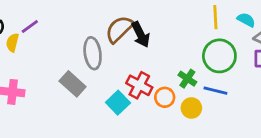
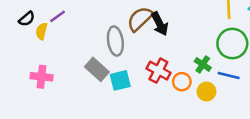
cyan square: (118, 103) -> (120, 80), moved, turned 30

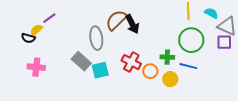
black semicircle: (27, 19) -> (28, 38), moved, turned 56
yellow semicircle: (42, 31) -> (36, 30), turned 32
green cross: (203, 64) -> (167, 57), turned -32

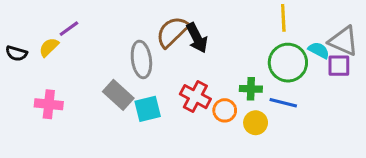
cyan semicircle: (211, 13) -> (319, 50), moved
black semicircle: (28, 38) -> (16, 53), moved

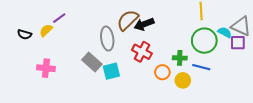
black arrow: (197, 38) -> (144, 24), turned 96
red cross: (195, 97) -> (142, 52), moved

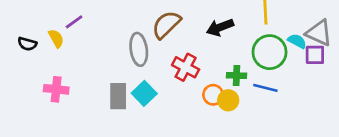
black arrow: (144, 24) -> (220, 27), moved
yellow semicircle: (46, 30) -> (56, 38), turned 104
gray rectangle: (92, 62) -> (118, 96), moved, turned 48
cyan square: (111, 71) -> (144, 93), turned -30
yellow circle: (183, 80) -> (228, 100), moved

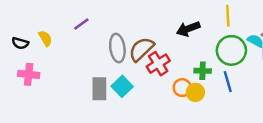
purple line: (74, 22) -> (81, 24), moved
brown semicircle: (166, 25) -> (141, 49), moved
red cross: (186, 67) -> (158, 64), turned 30
blue line: (265, 88) -> (228, 82), turned 60
pink cross: (56, 89) -> (29, 74), moved

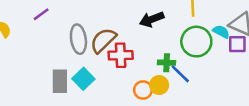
red cross: (158, 64) -> (121, 55), turned 30
blue line: (228, 82) -> (180, 74), moved, turned -30
orange circle: (182, 88) -> (143, 90), moved

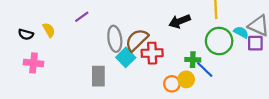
cyan square: (83, 79) -> (126, 57), moved

